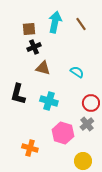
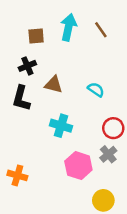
black cross: (34, 47) -> (27, 66), moved
black L-shape: (18, 94) -> (21, 98), moved
orange cross: (30, 148) -> (17, 175), moved

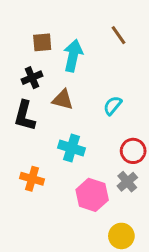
cyan arrow: (68, 27) -> (73, 56), moved
cyan semicircle: (96, 90) -> (113, 105), turned -84
orange cross: (17, 175) -> (32, 179), moved

